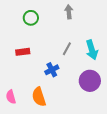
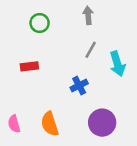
gray line: (67, 49) -> (91, 50), moved
blue cross: (52, 70) -> (79, 86), moved
purple circle: (90, 81) -> (102, 123), moved

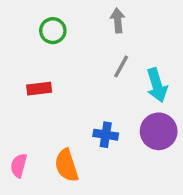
blue cross: (79, 86) -> (106, 135), moved, turned 36
purple circle: (102, 123) -> (159, 131), moved
pink semicircle: (14, 124) -> (19, 165), turned 30

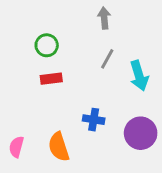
green circle: (53, 31) -> (47, 45), moved
red rectangle: (39, 89) -> (51, 79), moved
purple circle: (159, 131) -> (141, 133), moved

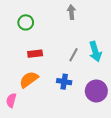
green circle: (47, 45) -> (26, 22), moved
gray line: (107, 59) -> (73, 55), moved
orange semicircle: (59, 147) -> (29, 80), moved, turned 72

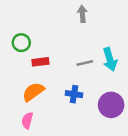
green circle: (26, 22) -> (21, 43), moved
gray line: (73, 55) -> (85, 63), turned 48
pink semicircle: (11, 100) -> (27, 120), moved

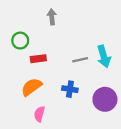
gray arrow: (82, 14) -> (52, 17), moved
pink semicircle: (27, 120) -> (39, 114), moved

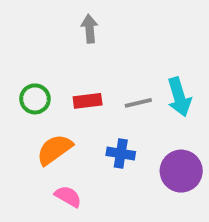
green circle: (20, 41) -> (35, 99), moved
red rectangle: (38, 59) -> (88, 101), moved
pink semicircle: (39, 114) -> (68, 196), turned 105

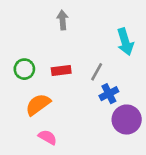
cyan arrow: (179, 97) -> (125, 42), moved
gray line: (138, 103) -> (97, 72), turned -48
blue cross: (121, 154) -> (109, 94), moved, turned -36

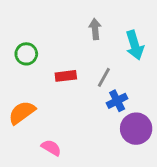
gray arrow: (63, 20) -> (95, 29), moved
green circle: (24, 69) -> (26, 54), moved
orange semicircle: (38, 105) -> (22, 113), moved

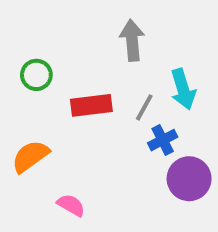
gray arrow: (95, 29) -> (132, 40), size x1.4
cyan arrow: (135, 45) -> (183, 89), moved
red rectangle: (66, 76) -> (91, 105), size x1.4

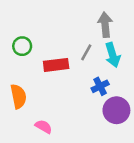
gray arrow: (132, 40) -> (105, 25), moved
gray line: (144, 107) -> (86, 52), moved
orange semicircle: (30, 156) -> (18, 96), turned 115

